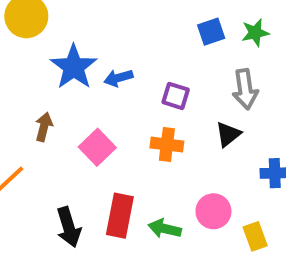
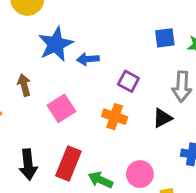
brown arrow: (44, 127) -> (24, 85), turned -40

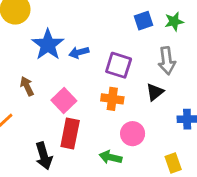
purple square: (128, 81) -> (119, 65), size x1.4
red rectangle: (68, 163) -> (70, 133), moved
pink circle: (140, 174) -> (133, 134), moved

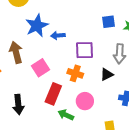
purple square: (119, 65) -> (84, 50), turned -30
brown arrow: (27, 86) -> (16, 52), size x1.5
red rectangle: (70, 133) -> (53, 94), moved

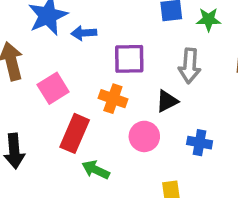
pink circle: (85, 101) -> (144, 136), moved

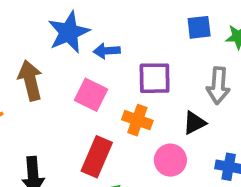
pink square: (53, 88) -> (91, 95), moved, turned -32

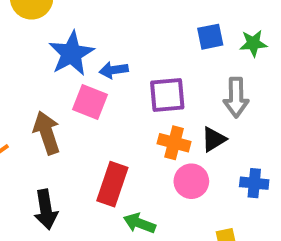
brown arrow: (30, 80) -> (47, 133), moved
pink square: (91, 95) -> (90, 102), moved
orange cross: (137, 120) -> (174, 143), moved

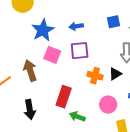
blue arrow: (114, 70) -> (76, 26), moved
purple square: (167, 95) -> (80, 51), moved
pink circle: (191, 181) -> (108, 105), moved

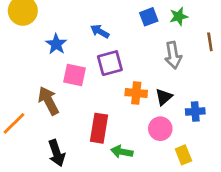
blue arrow: (76, 26) -> (100, 31), turned 48
blue star: (43, 30) -> (56, 44), size x0.7
black triangle: (115, 74) -> (164, 97), moved

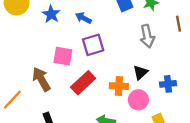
blue star: (56, 44) -> (51, 14), moved
orange cross: (136, 93) -> (119, 86), moved
red rectangle: (99, 128) -> (83, 83), moved, turned 40

